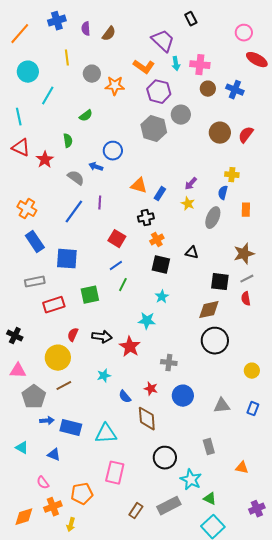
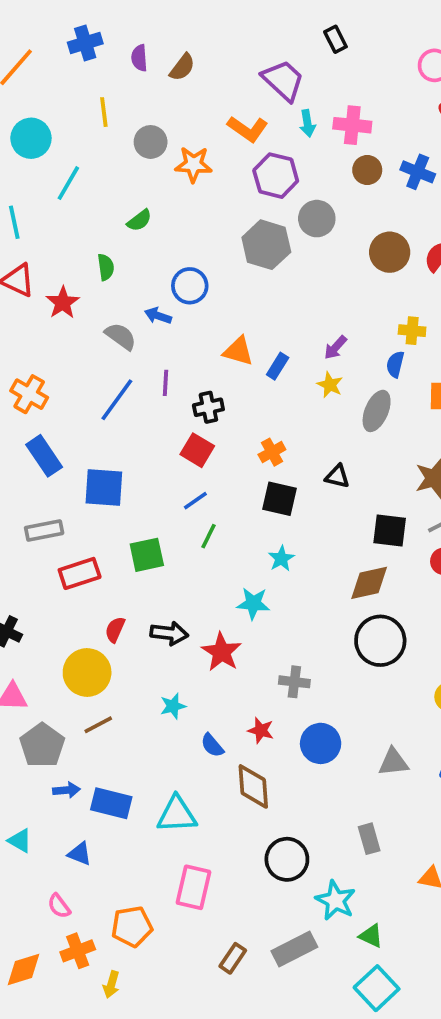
black cross: (146, 218) -> (208, 407), moved

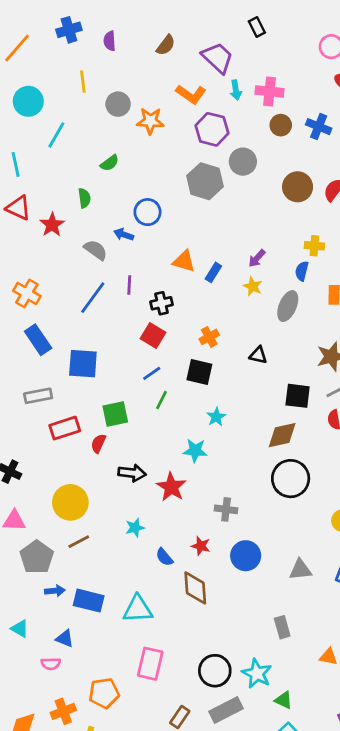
brown semicircle: (182, 67) -> (166, 45), moved
black square: (279, 499) -> (199, 372), moved
red semicircle: (115, 630) -> (98, 443), moved
black circle: (287, 859) -> (215, 671), moved
pink semicircle: (59, 906) -> (51, 664), moved, turned -54

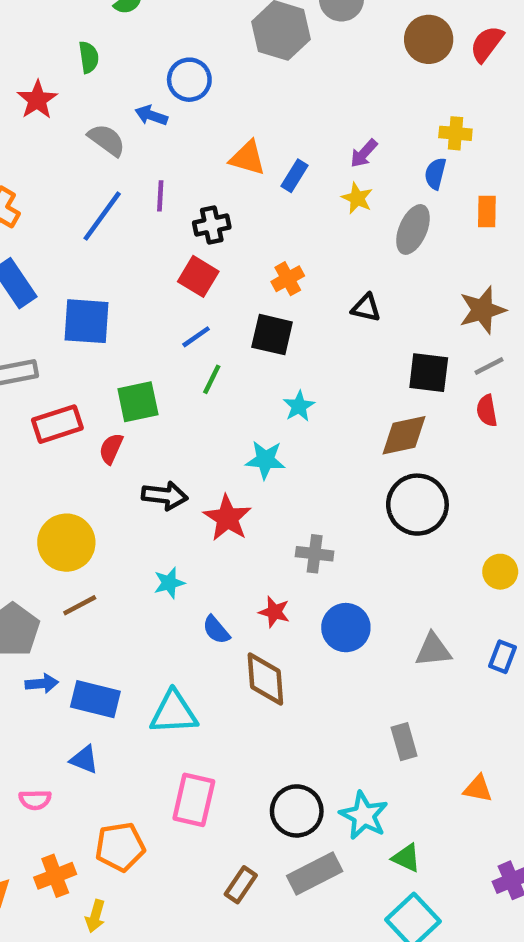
blue triangle: (65, 638) -> (84, 760), moved

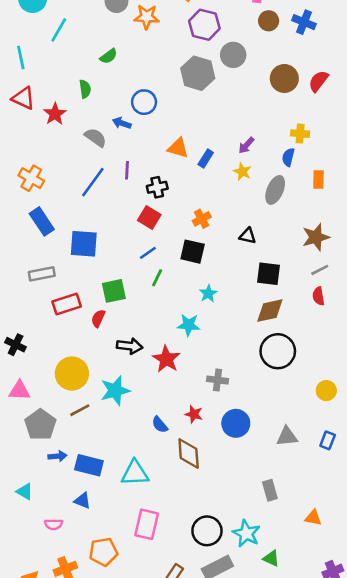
black square: (429, 373) -> (269, 274), moved
cyan star: (169, 583) -> (115, 391), moved, size x1.6

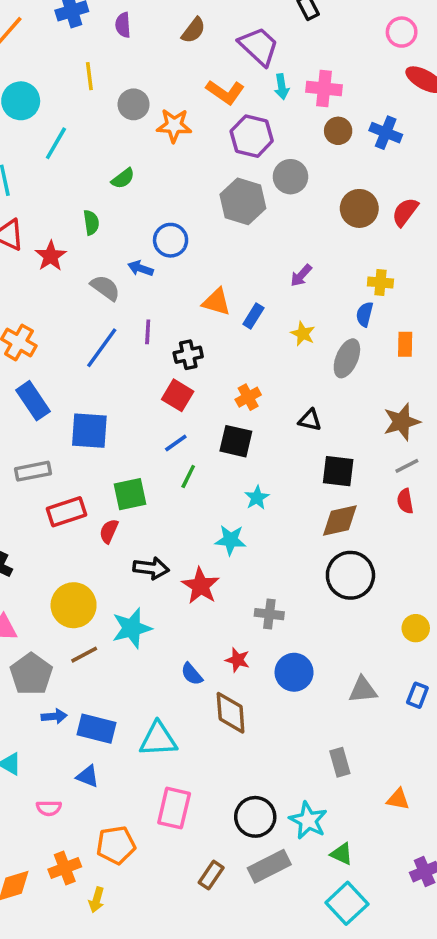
purple arrow: (246, 145) -> (301, 275), moved

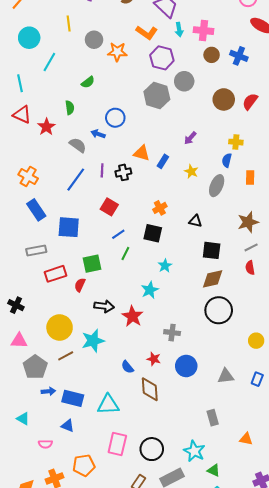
black cross: (188, 355) -> (123, 172), moved
red square: (178, 395) -> (109, 207), moved
cyan star: (231, 540) -> (150, 290), turned -30
black circle: (255, 817) -> (152, 449), moved

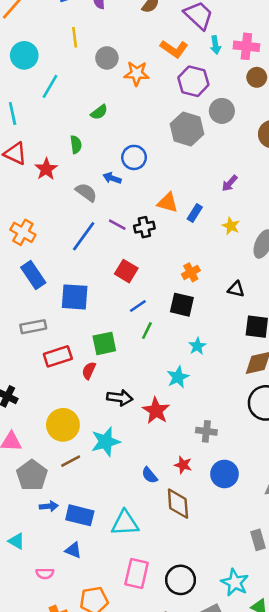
purple line: (102, 170) -> (117, 225), turned -64

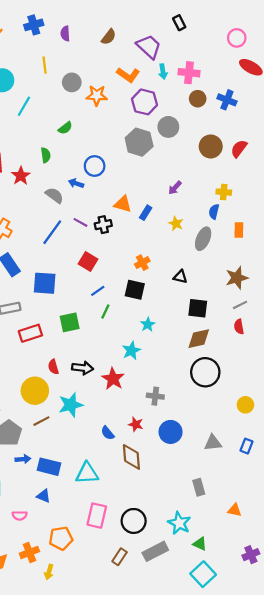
red semicircle: (89, 371) -> (53, 367), moved, turned -40

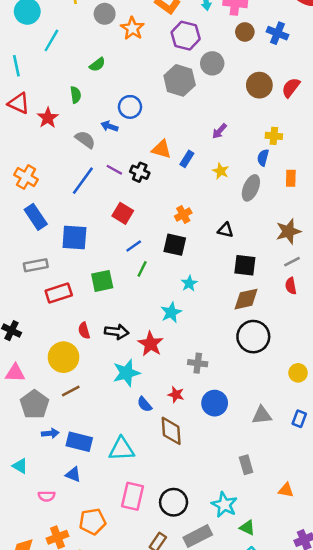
orange star: (97, 95) -> (132, 28), turned 30
black cross: (103, 225) -> (140, 172), turned 35
cyan star: (71, 405) -> (126, 373), moved

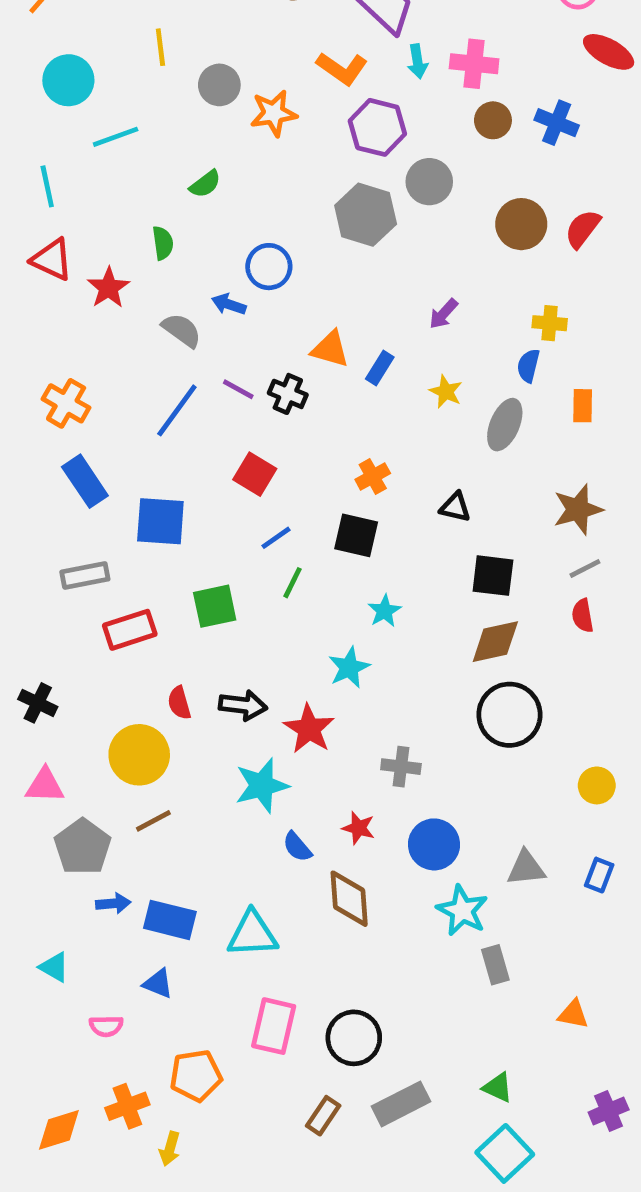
orange star: (132, 28) -> (274, 113), turned 30
cyan line: (51, 40) -> (116, 137), turned 40
cyan star: (224, 505) -> (462, 910), moved

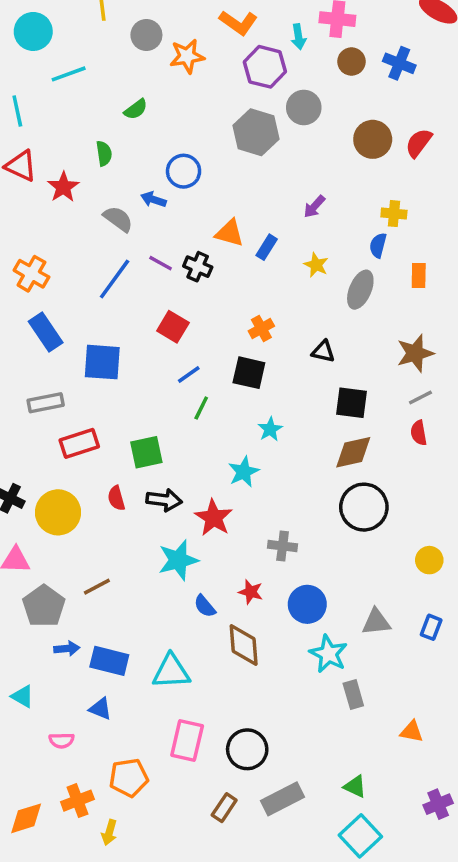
cyan arrow: (417, 61) -> (298, 37), moved
green square: (215, 606) -> (146, 452), moved
yellow circle: (139, 755) -> (58, 512), moved

